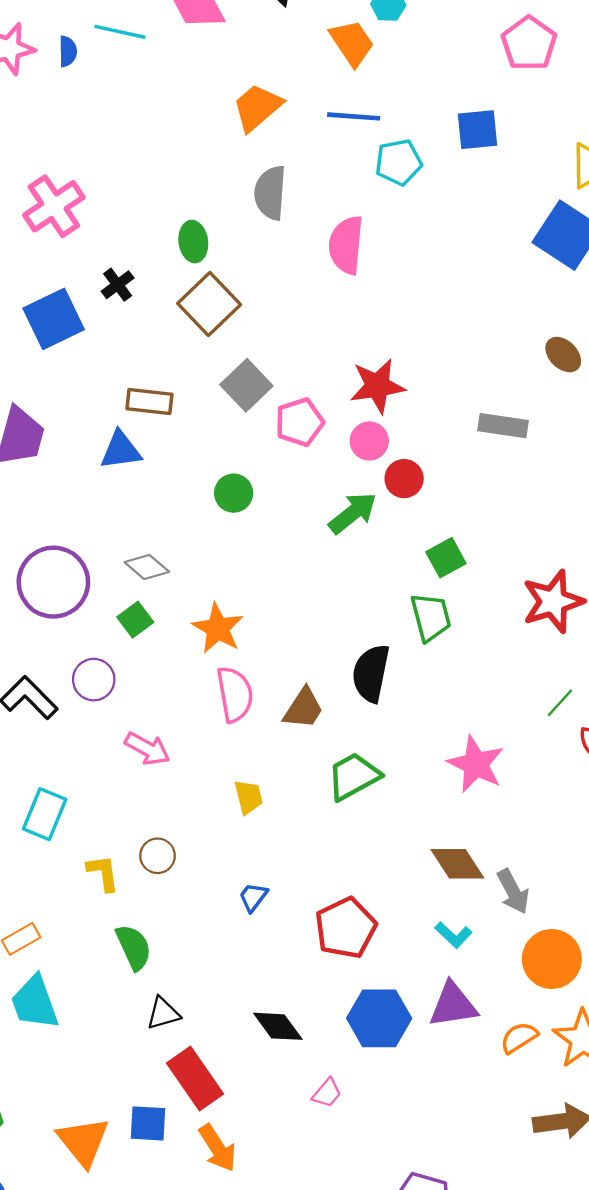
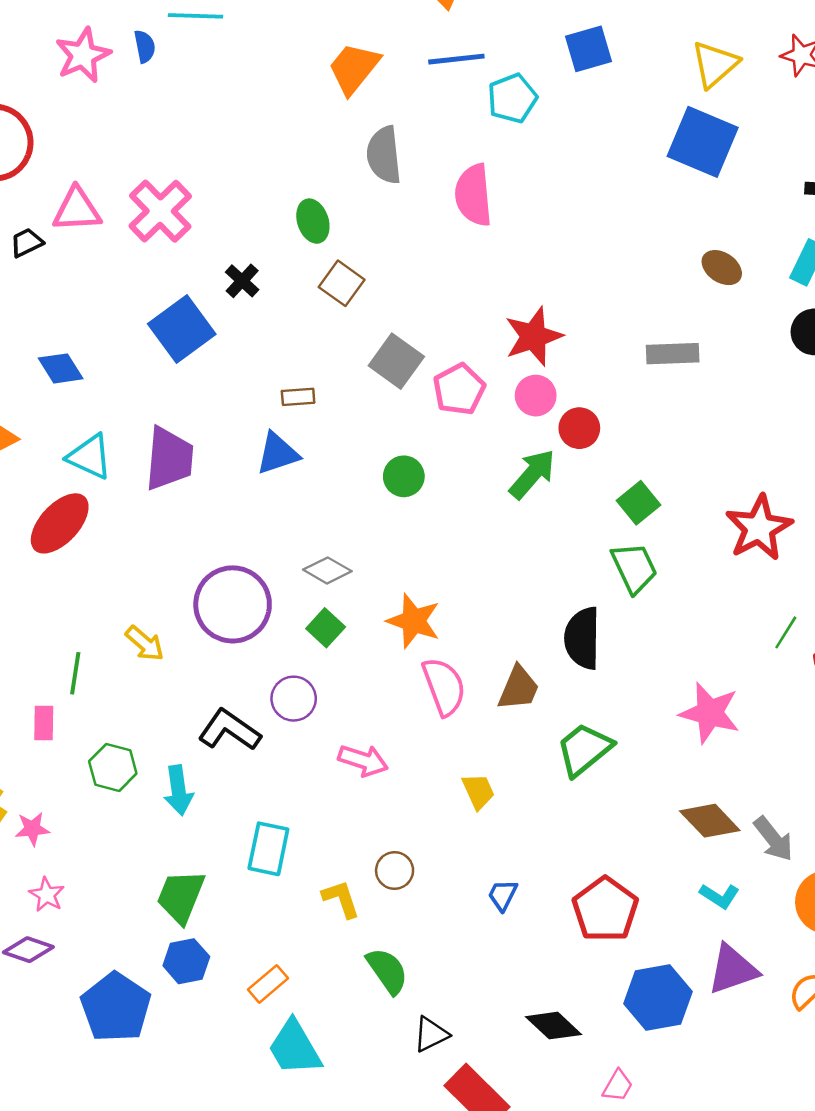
brown square: (209, 304) -> (342, 283), size x0.7
brown rectangle: (149, 402) -> (298, 397), size x0.7

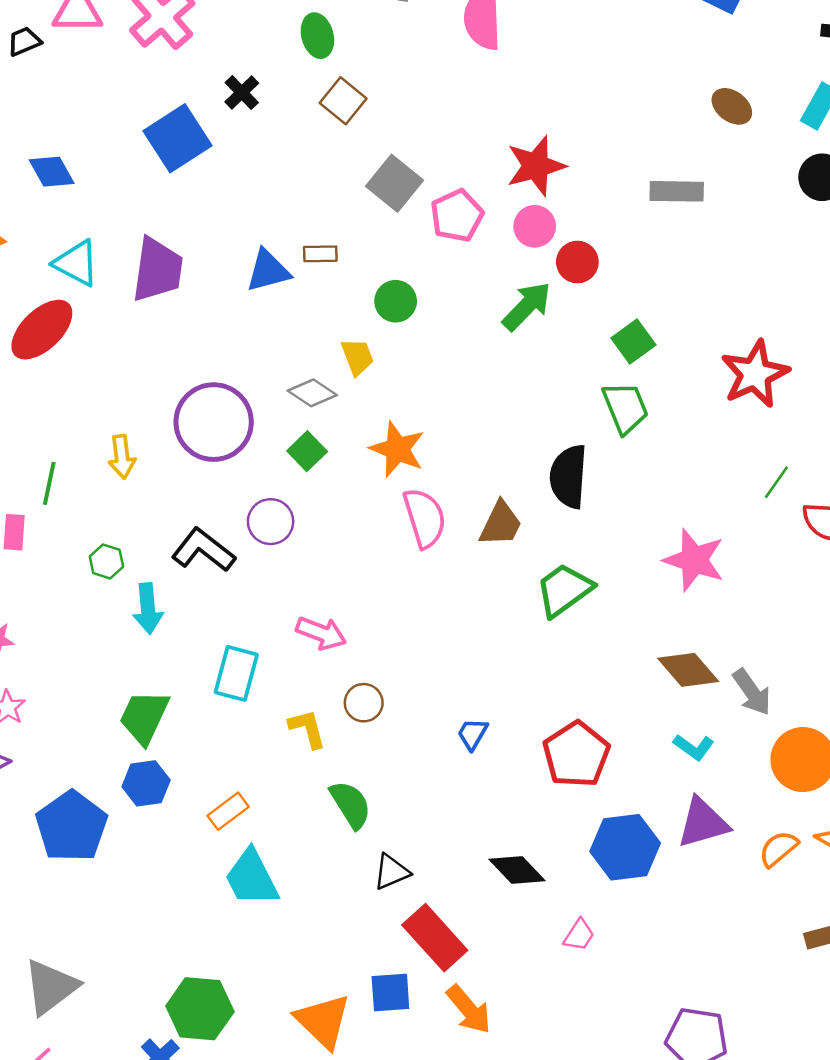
brown rectangle: (298, 397) -> (320, 254), moved
yellow arrow: (145, 643) -> (122, 457), turned 39
pink arrow: (363, 760) -> (321, 633), moved
green hexagon: (113, 767) -> (106, 561), moved, size x0.7
yellow trapezoid: (478, 791) -> (357, 357), moved

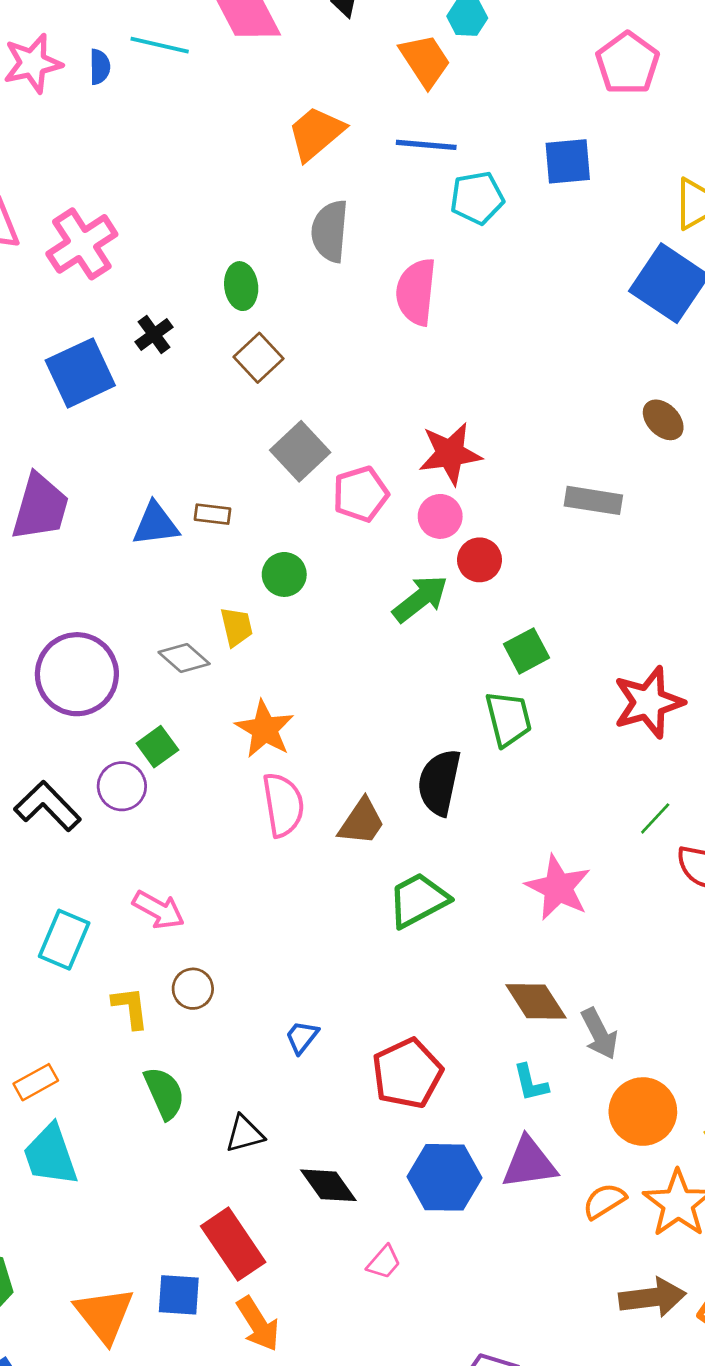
green square: (307, 451) -> (157, 747), moved
cyan L-shape: (694, 747) -> (531, 1083), turned 33
black triangle: (392, 872) -> (245, 1134), moved

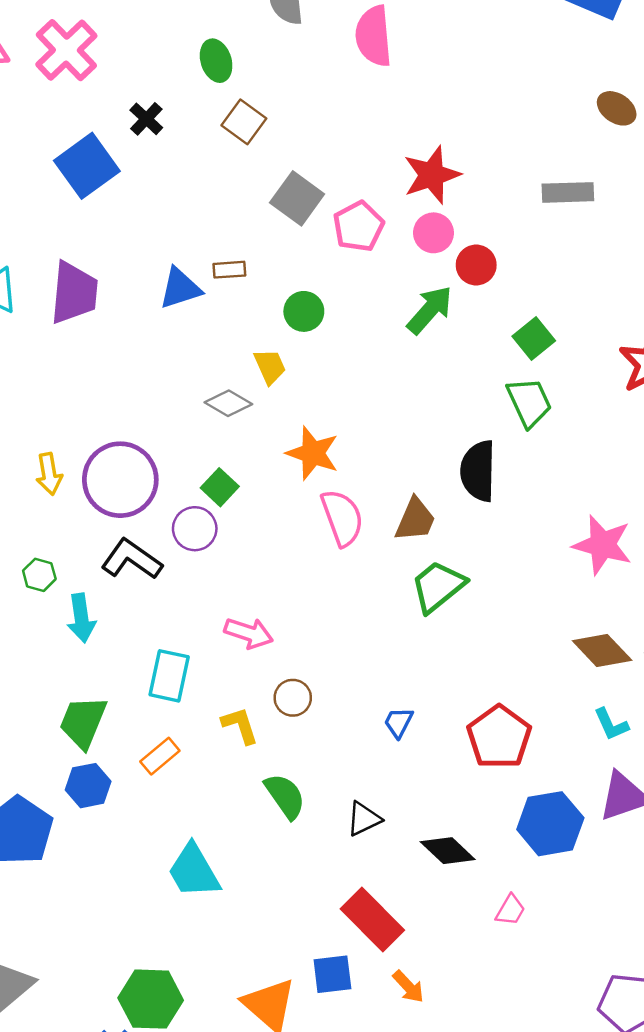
purple circle: (77, 674) -> (120, 480), moved
green trapezoid: (418, 900) -> (438, 586), moved
orange rectangle: (36, 1082) -> (160, 756), moved
orange arrow: (258, 1324) -> (408, 987), size x0.7

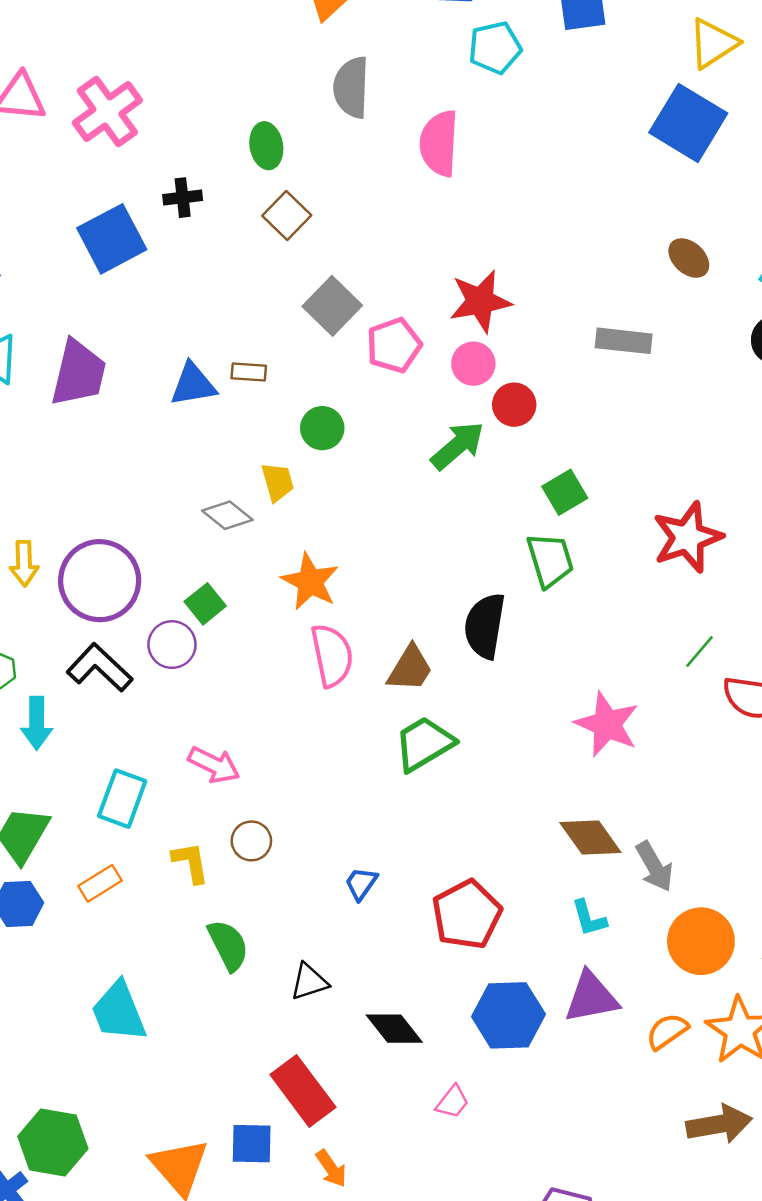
black cross: (146, 119) -> (183, 198), turned 32

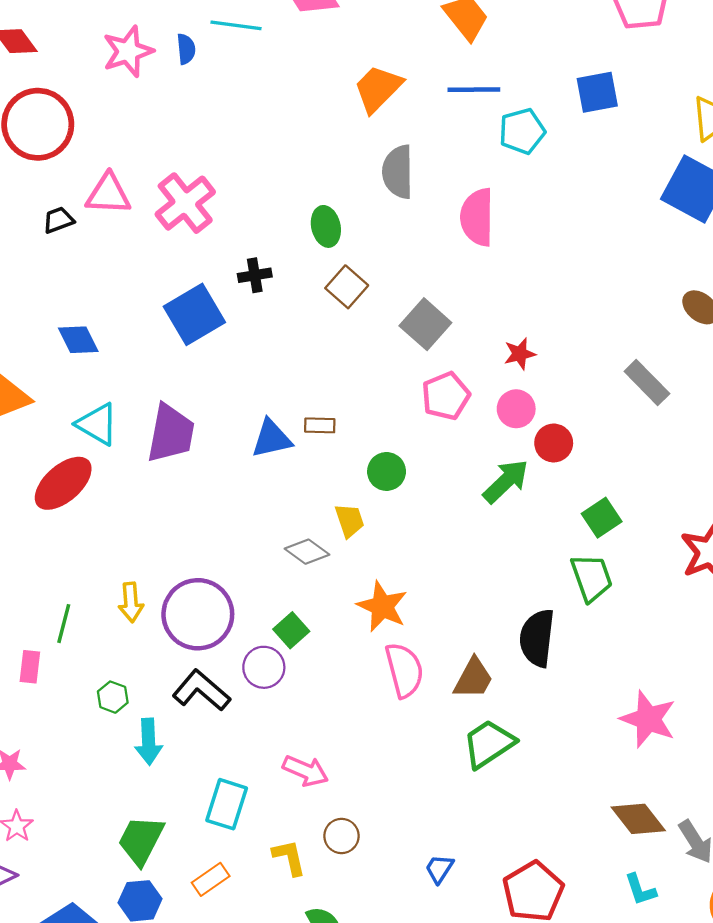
red star: (480, 301) -> (520, 354), size x0.6
gray square: (332, 306) -> (425, 324), moved
gray rectangle: (624, 341) -> (647, 383), turned 42

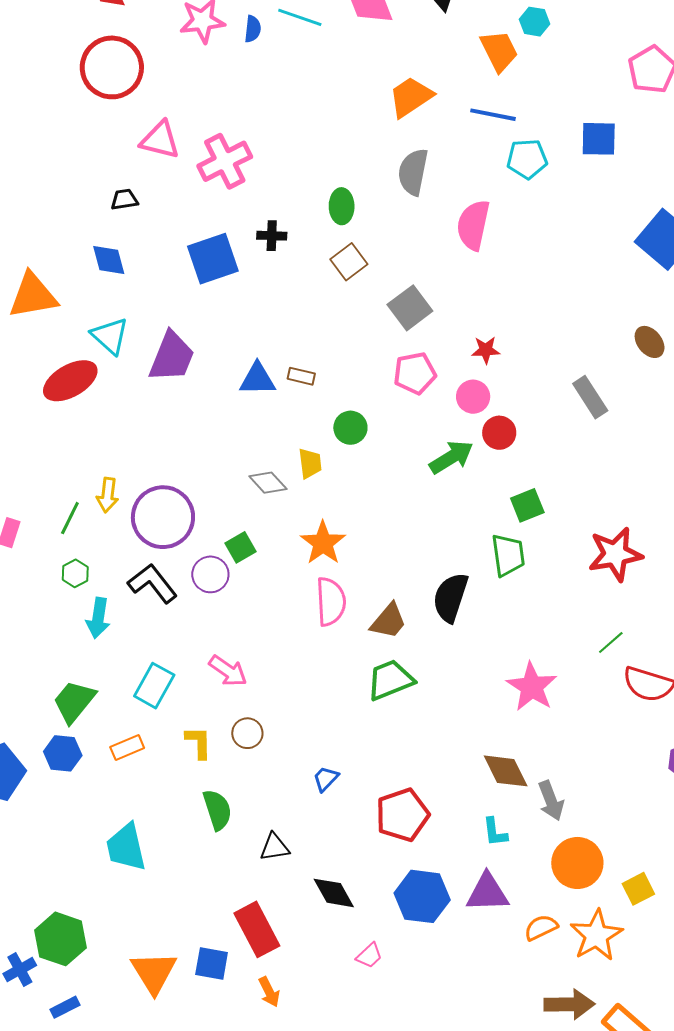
black trapezoid: (58, 220) -> (124, 200), moved
green line: (64, 624) -> (70, 518), moved

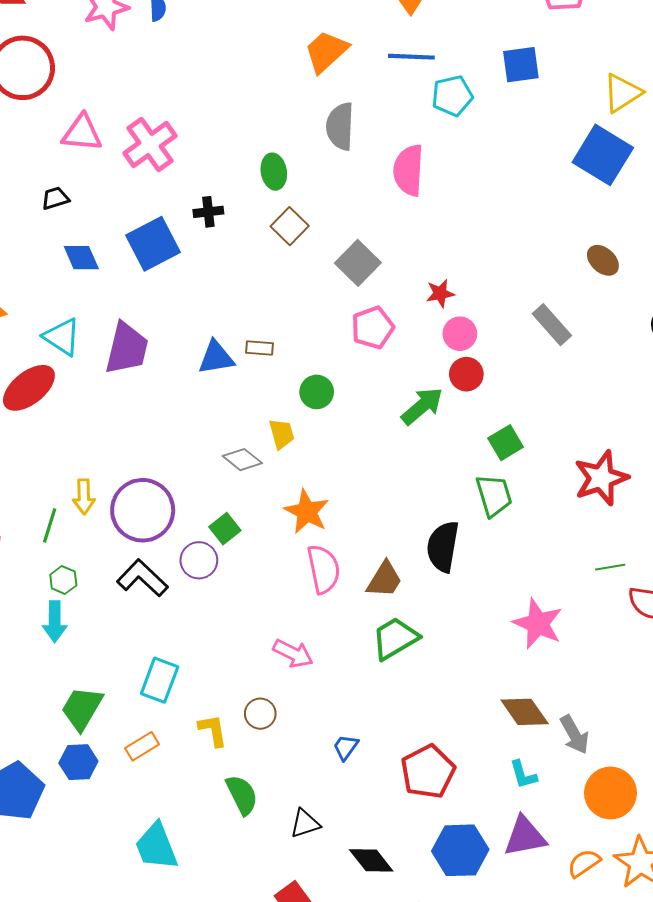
blue diamond: (109, 260) -> (81, 258), moved
pink circle: (473, 397) -> (460, 334), moved
cyan arrow: (98, 618) -> (55, 622), moved
green line: (611, 643) -> (610, 567), turned 40
pink arrow: (228, 671) -> (293, 654), moved

